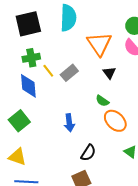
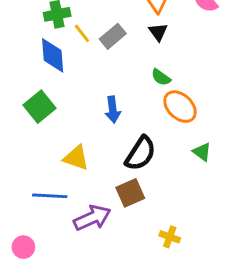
black triangle: (109, 73) -> (158, 32), moved
black semicircle: (88, 153) -> (140, 153), size x1.4
yellow triangle: (17, 157) -> (76, 158), moved

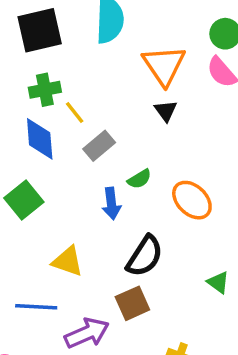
gray rectangle: (113, 36) -> (99, 146), moved
green semicircle: (161, 77) -> (139, 179), moved, turned -66
green triangle: (202, 152) -> (218, 282), moved

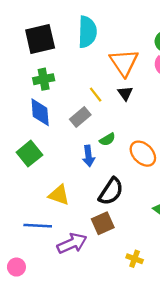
yellow line: (75, 113) -> (96, 95), moved

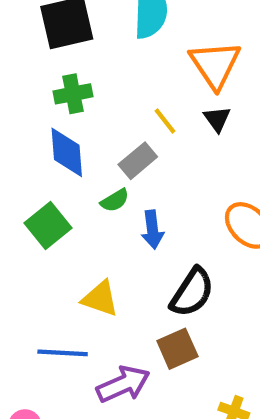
green semicircle: (107, 139) -> (115, 200), moved

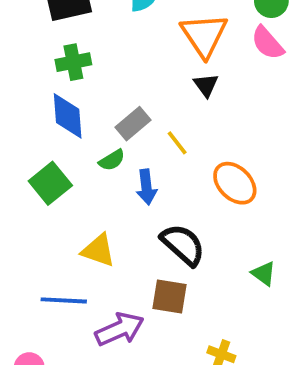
yellow line: (165, 121) -> (177, 143), moved
black semicircle: (192, 292) -> (183, 245), turned -81
brown square: (177, 349) -> (169, 297), turned 33

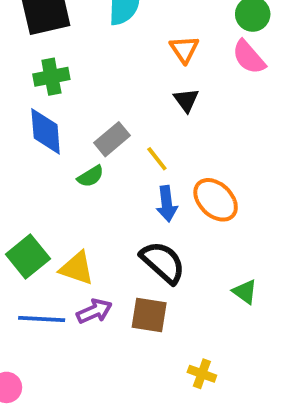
orange triangle: (204, 35) -> (184, 49), size x0.6
green square: (50, 183) -> (28, 256), moved
blue arrow: (146, 187) -> (167, 204), moved
purple arrow: (120, 329) -> (94, 311), moved, size x0.7

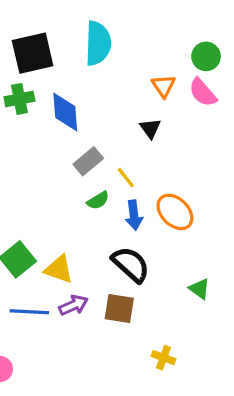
orange triangle: (184, 49) -> (163, 86), moved
green cross: (51, 77) -> (19, 99), moved
blue diamond: (46, 131) -> (65, 112), moved
green semicircle: (90, 176) -> (98, 200), moved

